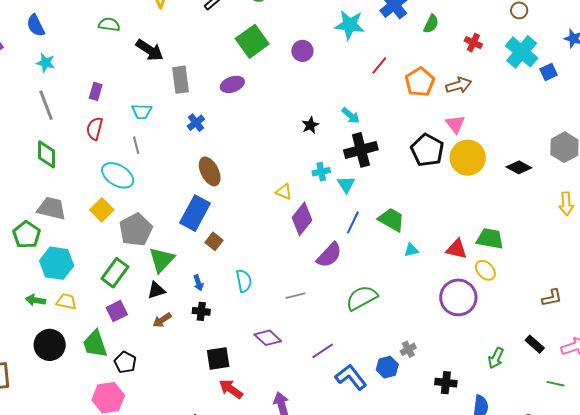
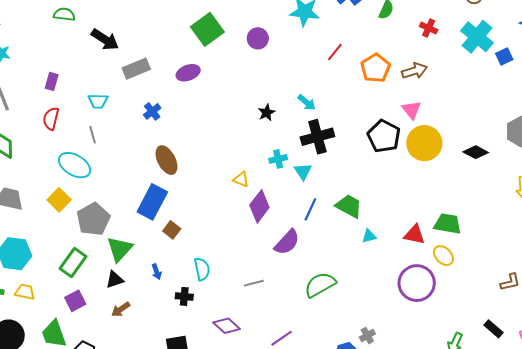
gray rectangle: (181, 80) -> (136, 69), turned 76
black cross: (201, 311) -> (184, 296), moved

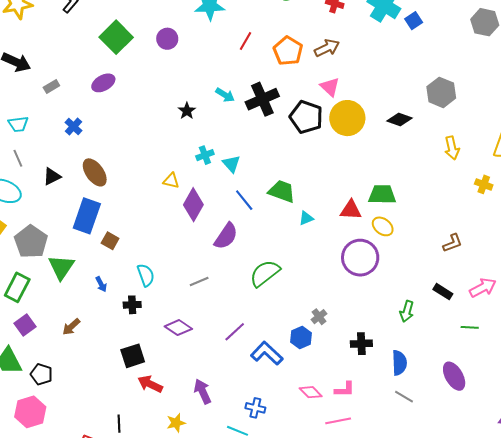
gray rectangle: (136, 69) -> (51, 86), size x0.6
black cross: (317, 137) -> (262, 99), moved
blue line: (310, 209) -> (244, 200), turned -55
black triangle: (115, 280) -> (52, 177), moved

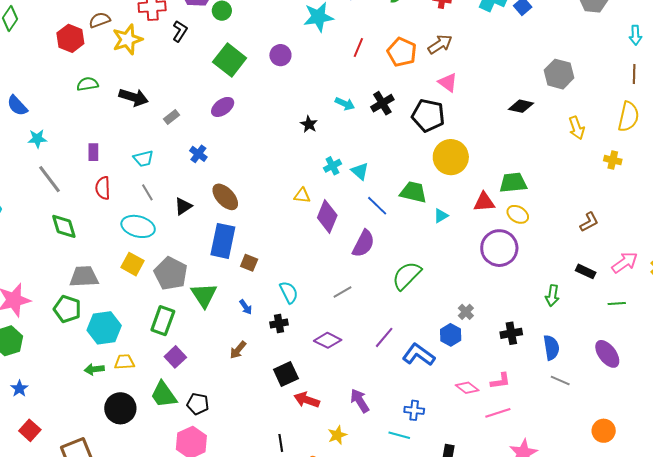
black cross: (262, 99) -> (382, 103), size x0.7
yellow circle: (347, 118) -> (451, 157), moved
brown arrow: (71, 327) -> (238, 350), moved

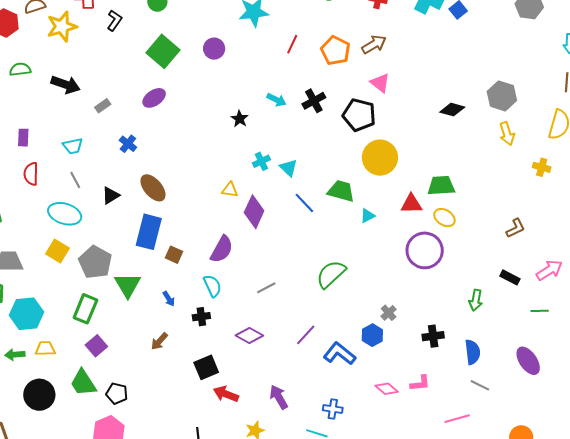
gray hexagon: (559, 74) -> (502, 96), moved
purple semicircle: (363, 244) -> (222, 249), moved
pink line: (498, 413) -> (457, 419), moved

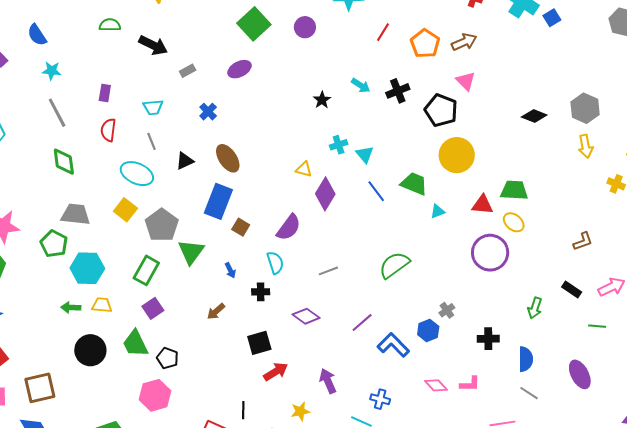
red arrow: (226, 394) -> (276, 372), turned 120

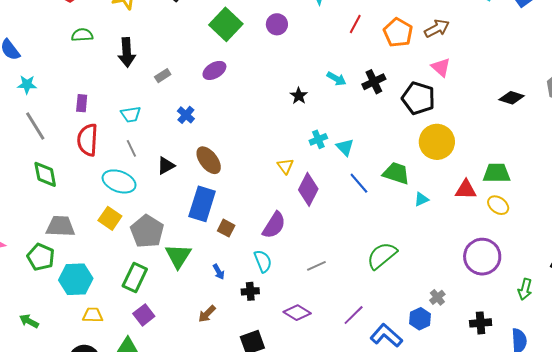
black arrow: (153, 45) -> (127, 52), turned 64
red semicircle: (108, 130) -> (88, 140), size x1.4
yellow triangle: (304, 169) -> (285, 166), turned 42
purple circle: (490, 253) -> (482, 257), moved
green arrow: (71, 307) -> (29, 321), moved, turned 30

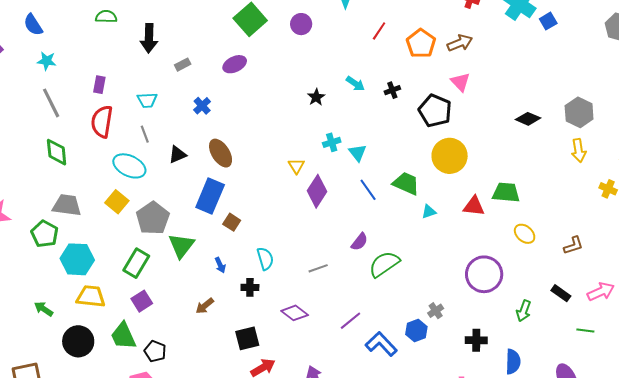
black cross: (374, 82) -> (392, 90), size x0.7
yellow ellipse: (498, 205) -> (525, 234), moved
purple semicircle: (274, 225) -> (359, 242), moved, size x0.7
yellow trapezoid: (93, 315) -> (91, 296), size x1.4
green arrow: (29, 321) -> (44, 309), moved

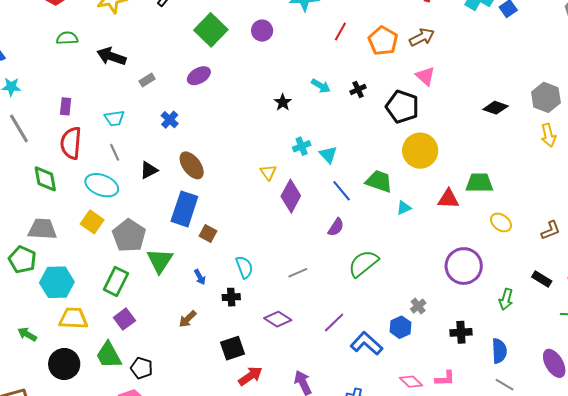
black arrow: (149, 38) -> (111, 56), turned 112
green diamond: (57, 152) -> (45, 179), moved
purple semicircle: (359, 242) -> (336, 227), moved

